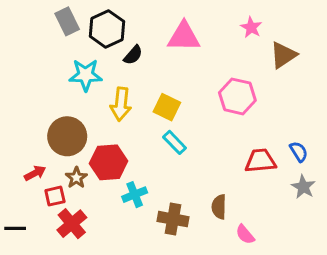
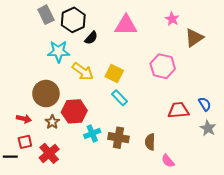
yellow arrow: (121, 104) -> (83, 71), turned -60
red arrow: (35, 173) -> (24, 119), turned 40
red square: (55, 196) -> (25, 142), moved
brown cross: (173, 219) -> (118, 138), moved

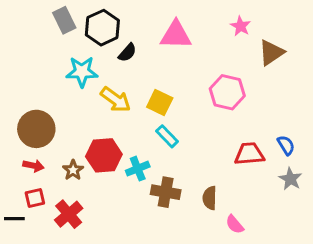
brown circle: (46, 94) -> (36, 129), moved
cyan cross: (92, 133) -> (138, 169), moved

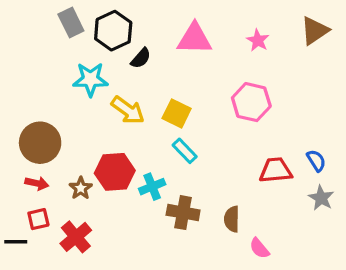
pink star: (240, 26) -> (258, 40), moved
brown triangle: (271, 53) -> (315, 31), moved

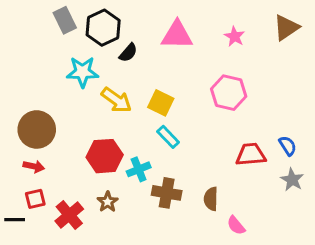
brown star: (81, 188) -> (108, 202), moved

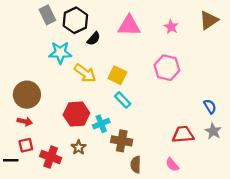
red trapezoid: (251, 155) -> (183, 134), moved
brown semicircle: (211, 199) -> (136, 165), moved
red cross: (69, 215) -> (51, 157), turned -30

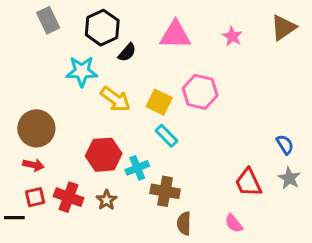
gray rectangle: (47, 15) -> (48, 20), moved
pink hexagon: (167, 68) -> (200, 92), moved
red trapezoid: (183, 134) -> (248, 183), turned -110
red cross: (51, 157) -> (69, 197), moved

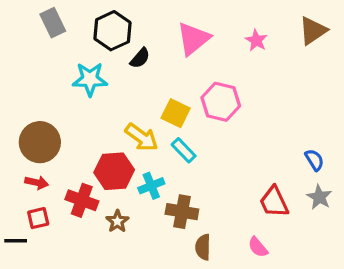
pink triangle: (175, 35) -> (193, 39), turned -40
yellow arrow: (115, 99) -> (142, 137), moved
red cross: (69, 197) -> (82, 200), moved

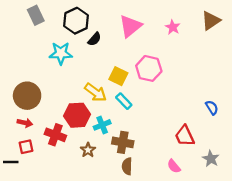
gray star: (319, 197) -> (211, 159), moved
brown star: (117, 221) -> (88, 150), moved
brown semicircle: (203, 247) -> (127, 166), moved

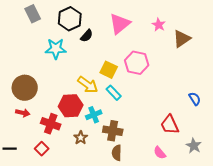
brown triangle: (211, 21) -> (182, 39), moved
red square: (26, 147) -> (42, 149), moved, turned -32

